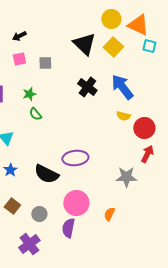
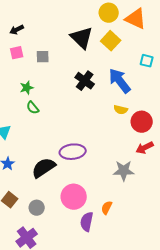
cyan square: (149, 46) -> (147, 61), moved
red arrow: (147, 154) -> (145, 148), turned -144
black semicircle: (46, 174) -> (44, 168), turned 120
purple semicircle: (68, 228) -> (87, 222), moved

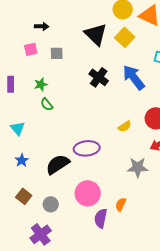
black arrow: (17, 30) -> (42, 26), moved, turned -152
yellow semicircle: (121, 110) -> (125, 126), moved, turned -48

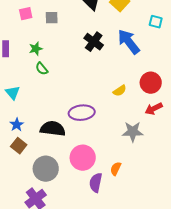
black semicircle: (58, 164) -> (53, 129), turned 40
brown square: (24, 196) -> (19, 146), moved
gray circle: (51, 204) -> (46, 169), size x1.6

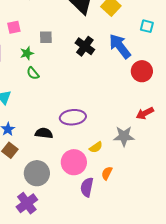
pink square: (26, 14) -> (14, 27), moved
gray square: (52, 18) -> (46, 37), moved
red circle: (151, 83) -> (142, 71), moved
yellow semicircle: (120, 91) -> (96, 147), moved
black semicircle: (53, 129) -> (44, 133), size x0.7

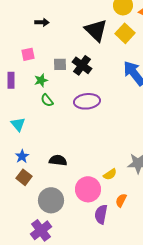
black cross: (85, 46) -> (82, 65), moved
purple ellipse: (73, 117) -> (87, 101), moved

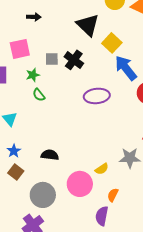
yellow square: (125, 33) -> (112, 43), moved
pink square: (28, 54) -> (20, 49), size x1.5
purple ellipse: (87, 101) -> (97, 96), moved
purple semicircle: (101, 214) -> (102, 216), moved

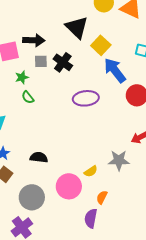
black arrow: (34, 17) -> (34, 40), moved, size x1.5

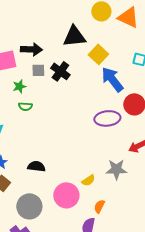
black triangle: (77, 27) -> (74, 36), turned -50
green semicircle: (28, 97) -> (25, 106), turned -48
purple ellipse: (86, 98) -> (107, 118), moved

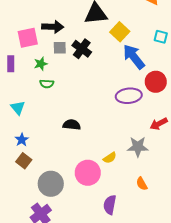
black semicircle: (36, 166) -> (72, 125), moved
orange semicircle: (99, 206) -> (142, 184), moved, turned -56

